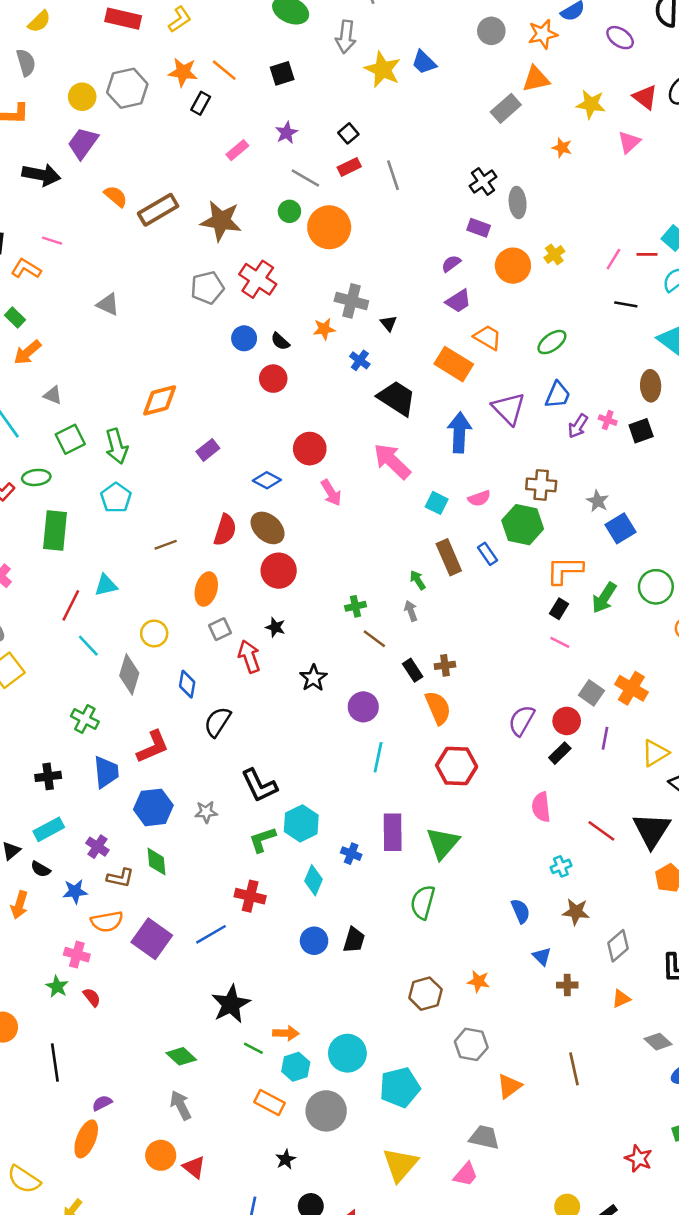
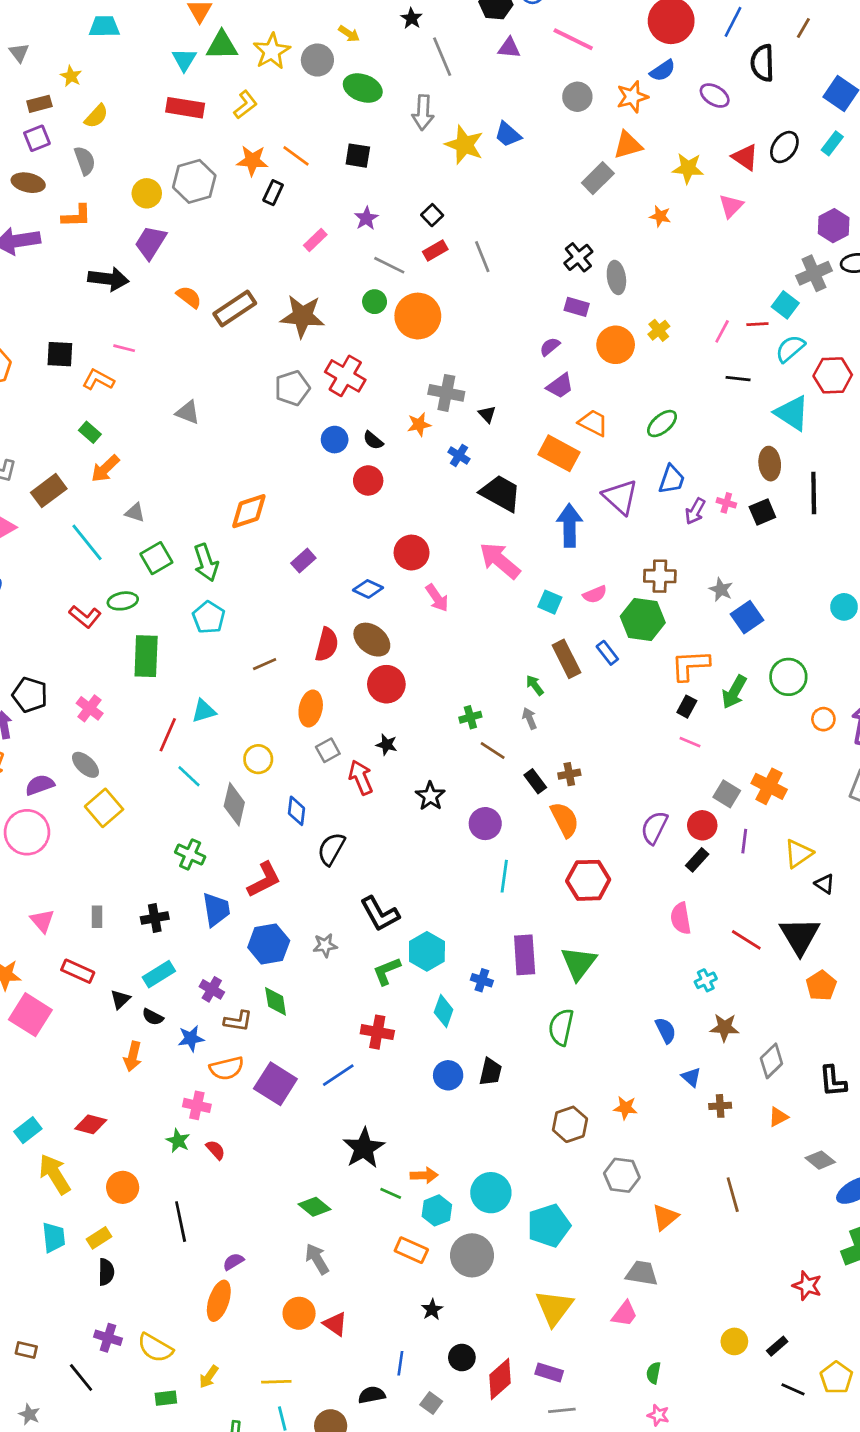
black square: (282, 73) -> (358, 156), turned 30

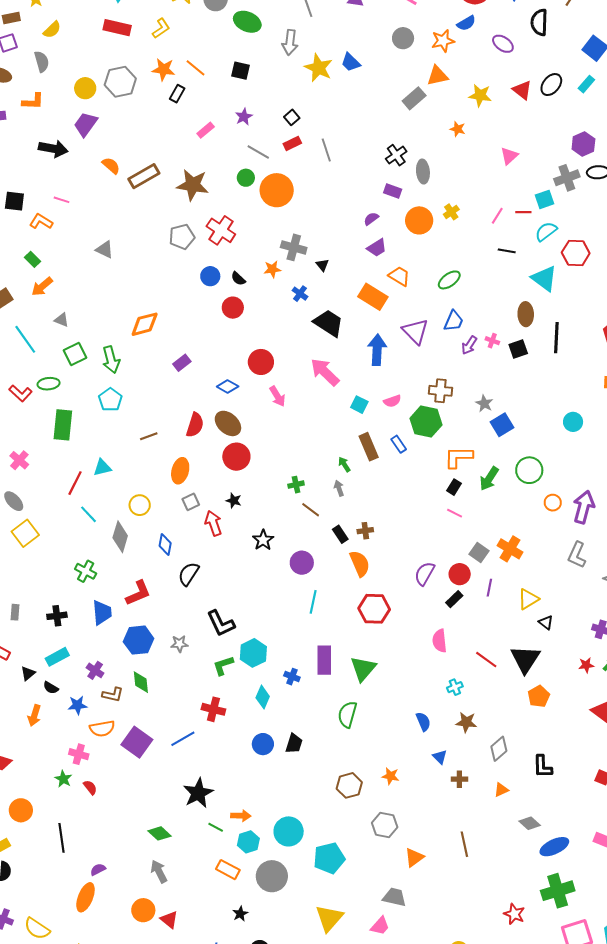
pink triangle: (731, 206) -> (509, 156), moved
cyan square: (785, 305) -> (545, 199), turned 30

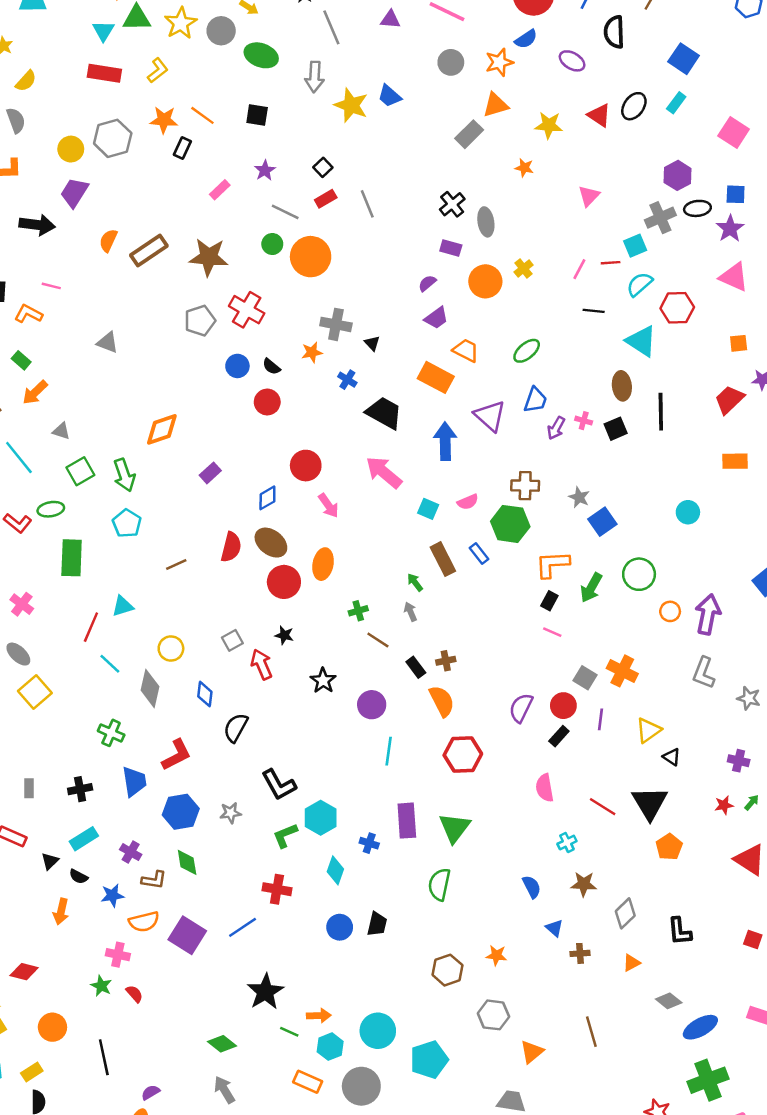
orange semicircle: (111, 166) -> (108, 240), turned -102
blue diamond: (228, 386) -> (267, 498), turned -55
orange ellipse: (180, 471) -> (323, 564), moved

